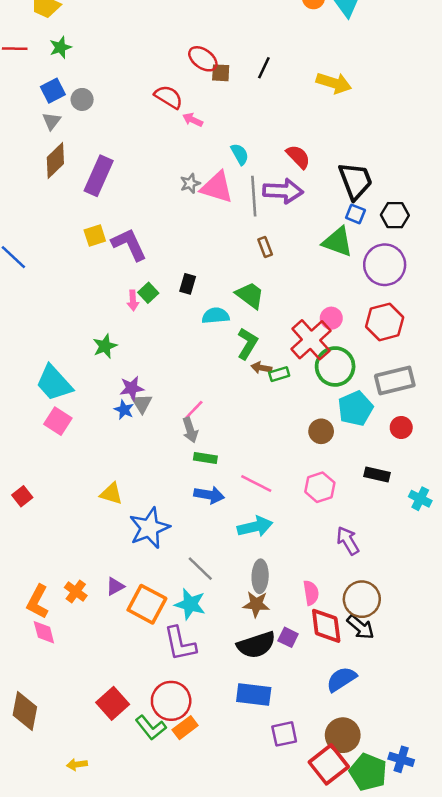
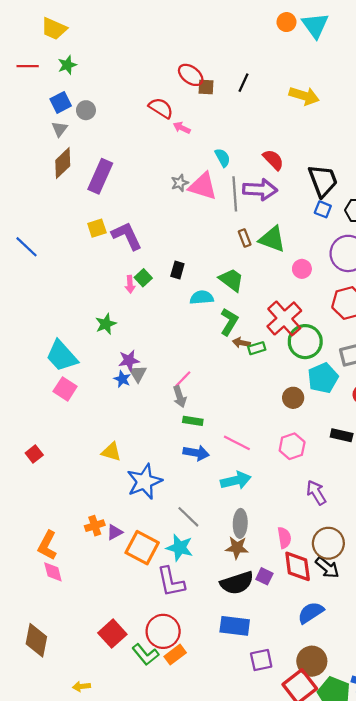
green triangle: (338, 242) -> (272, 239), moved
pink circle: (331, 318) -> (302, 269), moved
orange cross: (76, 592) -> (95, 526), moved, turned 36

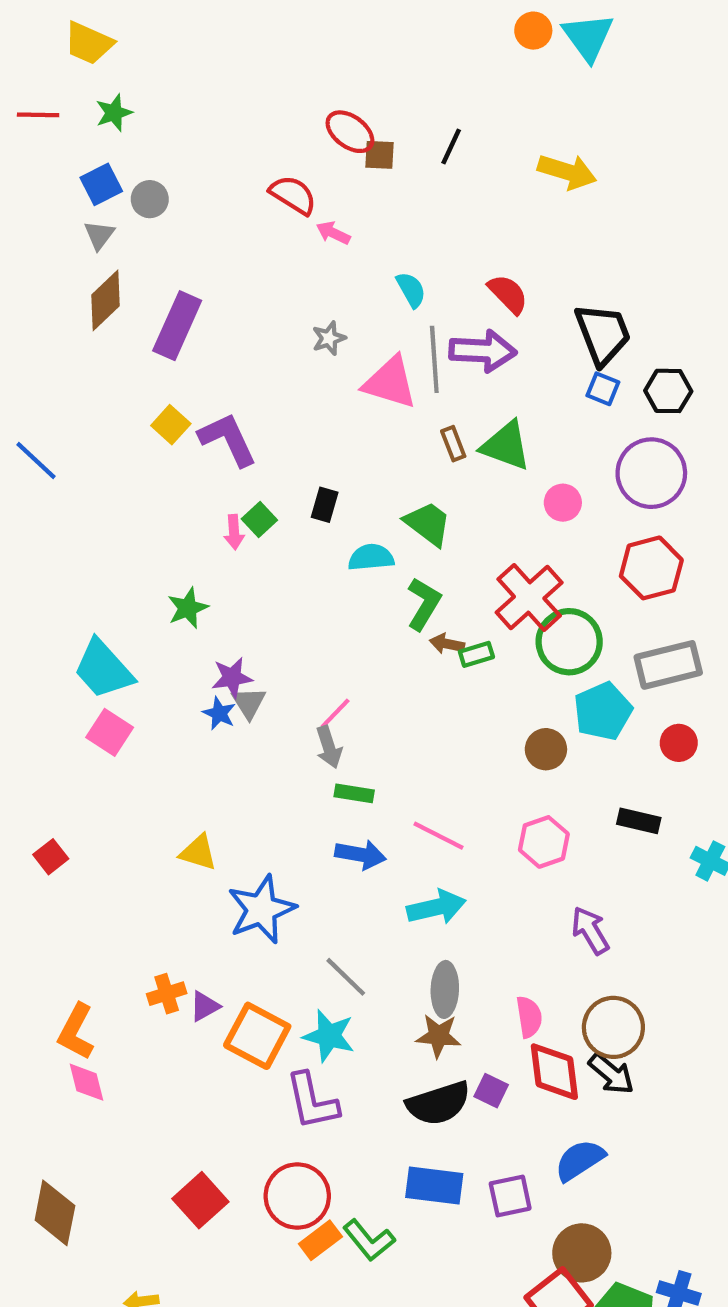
pink triangle: (203, 186) -> (390, 382), moved
yellow square: (97, 228) -> (171, 425), turned -30
green L-shape: (145, 655) -> (369, 1240), moved
purple square: (261, 660) -> (510, 1196), moved

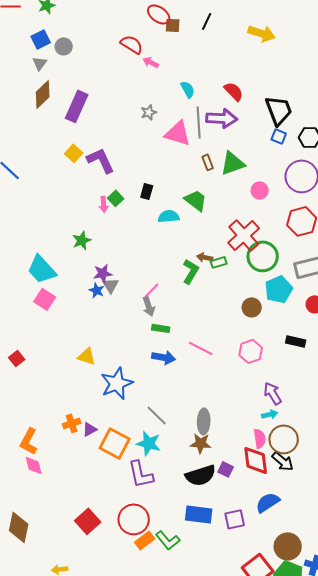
green triangle: (506, 446) -> (233, 163), turned -40
green L-shape: (424, 604) -> (191, 271), moved
cyan arrow: (436, 907) -> (270, 414), moved, size x0.6
pink semicircle: (529, 1017) -> (260, 438), moved
brown circle: (582, 1253) -> (288, 546), moved

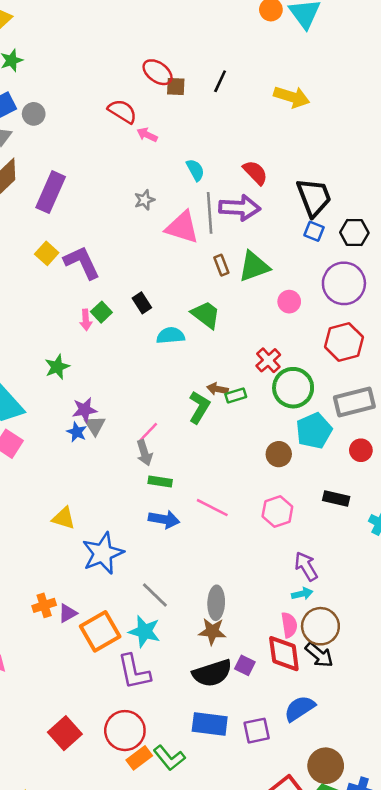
black rectangle: (147, 191) -> (142, 303), turned -49
red cross: (244, 235) -> (268, 360), size x0.6
orange square: (115, 443) -> (100, 631), turned 32

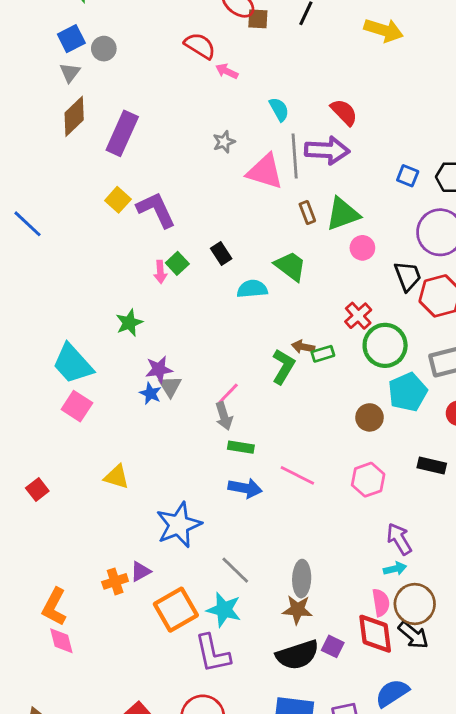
black trapezoid: (314, 197) -> (408, 276), moved, size x0.7
pink circle: (289, 302) -> (362, 248), moved
yellow triangle: (64, 518) -> (117, 477), moved
purple triangle: (68, 613) -> (141, 571), moved

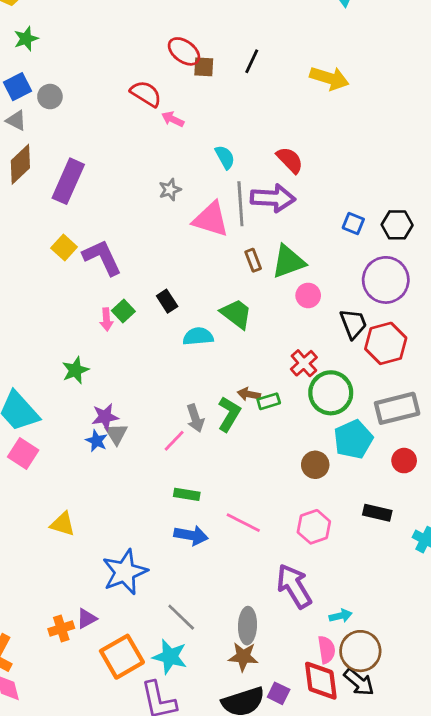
gray triangle: (70, 73) -> (16, 121), turned -40
gray arrow: (224, 416) -> (195, 418), moved
purple arrow: (399, 539) -> (294, 586), moved, size x1.4

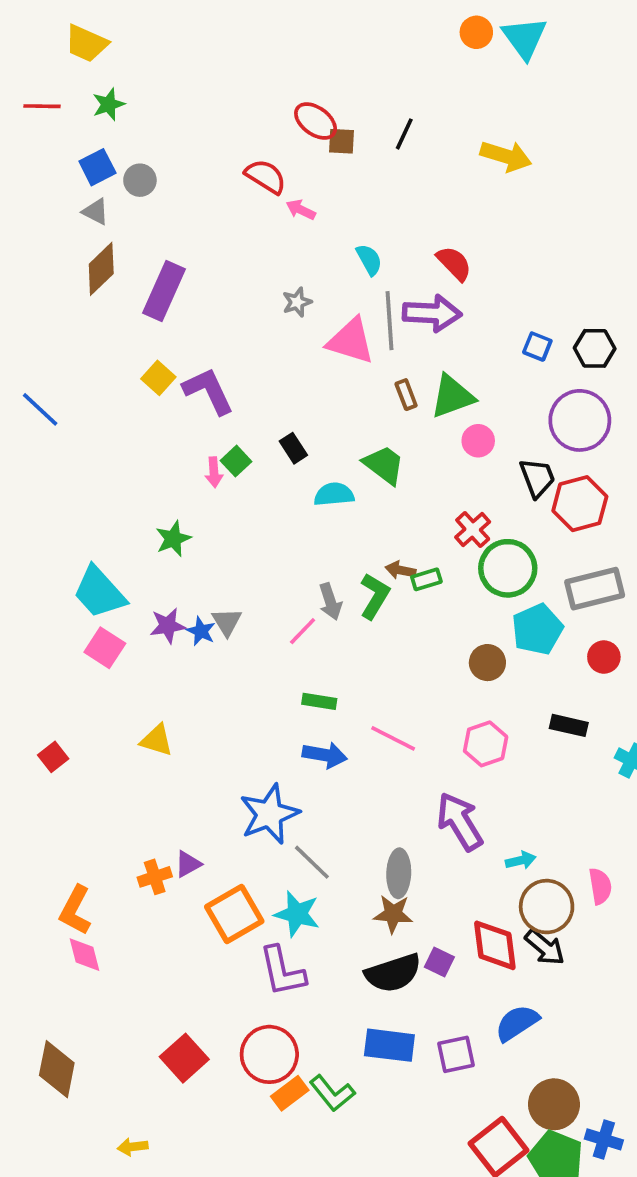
purple star: (105, 417) -> (168, 626), moved
blue star: (125, 572) -> (269, 814), moved
pink semicircle: (326, 650) -> (600, 886), moved

